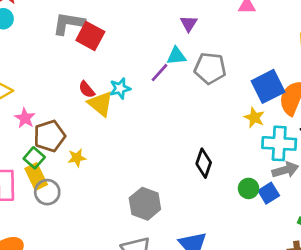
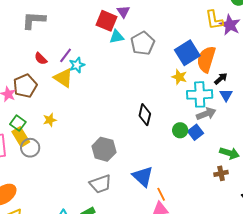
red square: (90, 36) -> (106, 21), moved
gray pentagon: (210, 68) -> (143, 43), turned -30
purple line: (160, 73) -> (66, 55), moved
red semicircle: (87, 89) -> (41, 59), moved
brown pentagon: (49, 136) -> (25, 86), moved

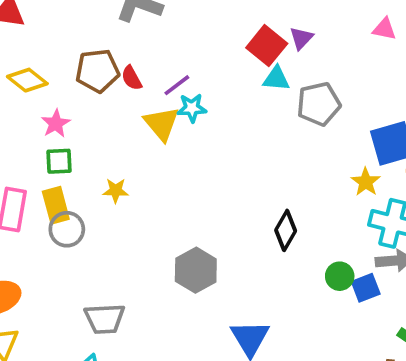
brown pentagon: (25, 86) -> (97, 71), moved
green square: (18, 123) -> (59, 161), moved, turned 35
gray trapezoid: (100, 184) -> (105, 319), moved

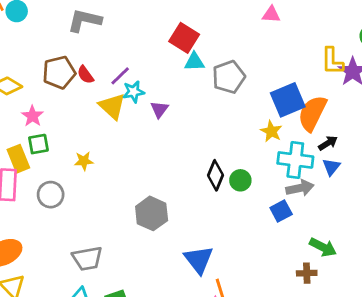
purple triangle: (301, 38) -> (159, 109), moved
yellow rectangle: (56, 205) -> (18, 159), moved
green circle: (340, 276) -> (240, 180), moved

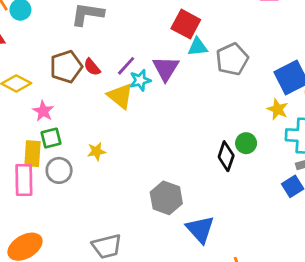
purple triangle: (159, 109) -> (166, 68), moved, size x1.5
yellow rectangle: (18, 159) -> (33, 154), turned 30
green circle: (240, 180) -> (246, 143), moved
gray circle: (51, 195) -> (59, 170), moved
blue triangle: (199, 260) -> (200, 229), moved

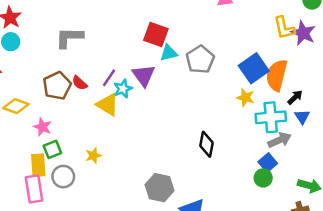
green circle: (246, 143) -> (263, 178), moved

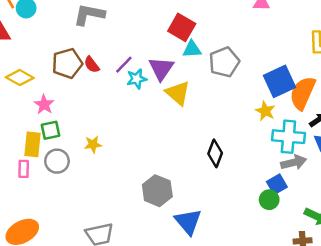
yellow triangle: (108, 105) -> (178, 93), moved
pink rectangle: (34, 189) -> (24, 169), size x0.6

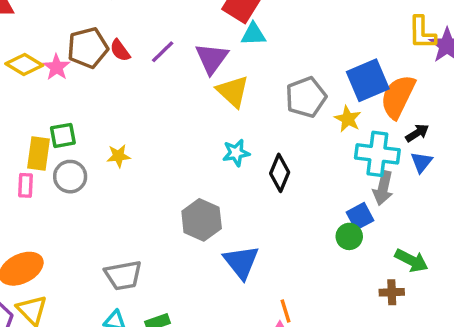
gray pentagon: (224, 62) -> (306, 97), moved
cyan star: (137, 79) -> (236, 153), moved
pink star: (44, 105) -> (57, 67), moved
gray arrow: (294, 162) -> (383, 188), turned 115

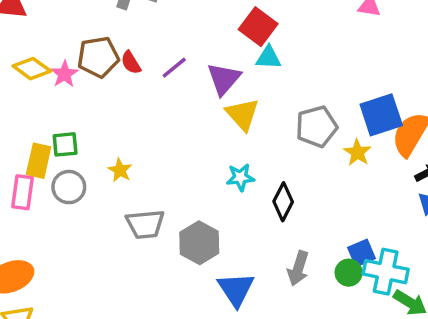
cyan cross: (377, 154) -> (386, 272), moved
yellow star: (118, 156) -> (120, 170), turned 30
pink rectangle: (26, 185) -> (23, 192), size x1.4
gray arrow: (383, 188) -> (298, 268), moved
gray trapezoid: (123, 275) -> (145, 224), moved

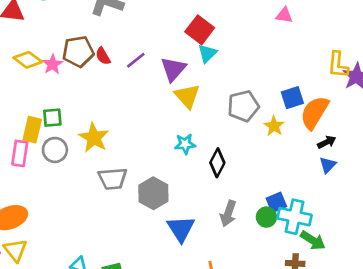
cyan triangle: (268, 58) -> (207, 53), turned -48
blue square: (381, 115) -> (292, 98), size x0.7
yellow star: (120, 170) -> (94, 138), size x1.6

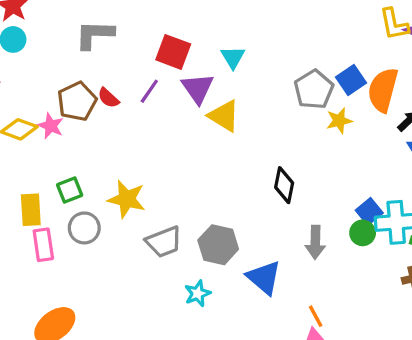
red square: (200, 30) -> (173, 52), moved
gray pentagon: (243, 106) -> (314, 89), moved
yellow star: (274, 126) -> (339, 121), turned -30
yellow rectangle: (32, 130) -> (31, 210), moved
cyan star: (185, 144) -> (198, 294), moved

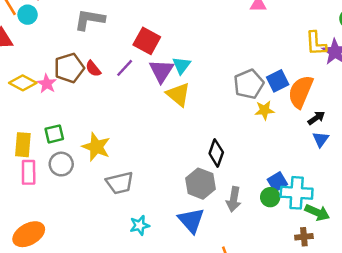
cyan triangle: (233, 57) -> (181, 65), moved
gray hexagon: (218, 245) -> (200, 184), moved

